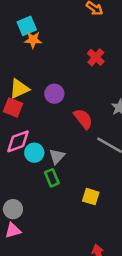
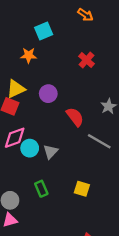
cyan square: (27, 26) -> (44, 31), moved
orange star: (33, 40) -> (29, 55), moved
green rectangle: (52, 178) -> (41, 189), moved

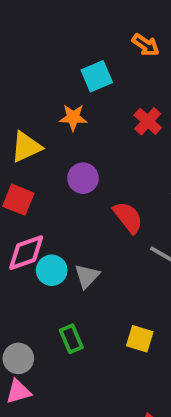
cyan square: (44, 31) -> (97, 76), moved
orange star: (29, 55) -> (73, 117), moved
yellow triangle: (16, 89) -> (26, 147), moved

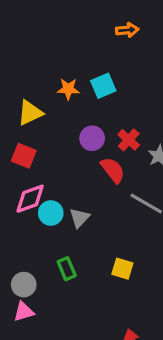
orange arrow: (146, 45) -> (127, 30), turned -40
cyan square: (97, 76) -> (103, 86), moved
red cross: (148, 121) -> (129, 140), moved
purple circle: (83, 178) -> (92, 138), moved

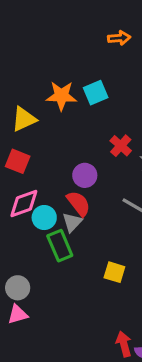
orange star: (68, 89) -> (61, 96), size x1.4
purple circle: (92, 138) -> (85, 175), moved
red semicircle: (113, 170) -> (79, 203), moved
green rectangle: (67, 269) -> (60, 246), moved, size x1.4

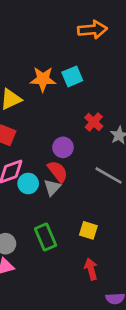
orange arrow: (119, 38) -> (92, 30), size x1.5
green rectangle: (60, 246) -> (46, 237), moved
red arrow: (124, 344) -> (91, 269), moved

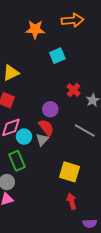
orange star: (43, 79) -> (35, 29), moved
yellow square: (88, 230) -> (70, 172), size x1.5
green rectangle: (46, 237) -> (17, 161), moved

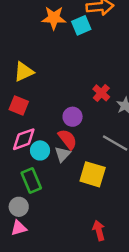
cyan square: (57, 56) -> (81, 25), moved
yellow square: (70, 172) -> (93, 174), moved

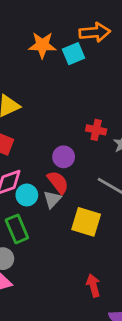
red cross: (101, 93) -> (96, 130), turned -30

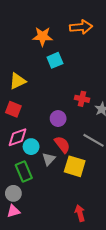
cyan square: (73, 54) -> (55, 60), moved
red semicircle: (58, 182) -> (62, 145), moved
gray triangle: (52, 199) -> (49, 159), moved

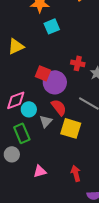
red square: (13, 109) -> (43, 73), moved
purple circle: (58, 119) -> (55, 82), size x1.5
pink triangle: (13, 211) -> (40, 171), moved

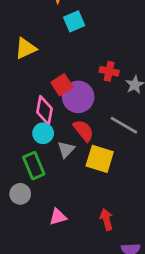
red square: (43, 73) -> (62, 85), turned 35
pink diamond: (16, 100) -> (44, 110), moved, turned -60

